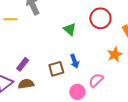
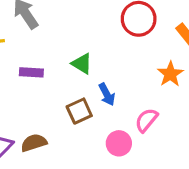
green triangle: (70, 29) -> (82, 64), moved
purple rectangle: (23, 64) -> (31, 72), moved, turned 64

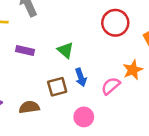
pink semicircle: (146, 120) -> (111, 86), moved
brown semicircle: (34, 143) -> (29, 107), moved

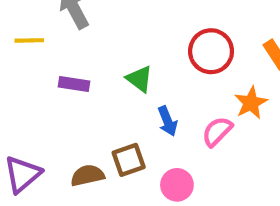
red circle: (115, 23) -> (211, 51), moved
brown square: (57, 87) -> (129, 160), moved

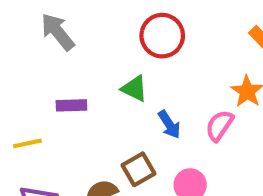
yellow line: (29, 40) -> (27, 143), moved
red circle: (211, 51) -> (162, 36), moved

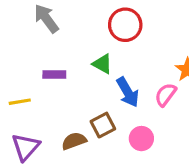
blue arrow: (169, 124) -> (128, 92), size x1.4

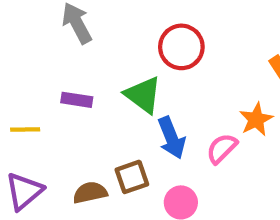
green triangle: (102, 64) -> (143, 95), size x1.4

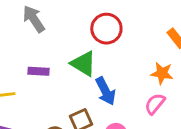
orange star: (256, 119) -> (162, 73), turned -30
pink semicircle: (222, 148) -> (155, 104), moved

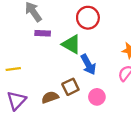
purple rectangle: (38, 71) -> (43, 33), moved

